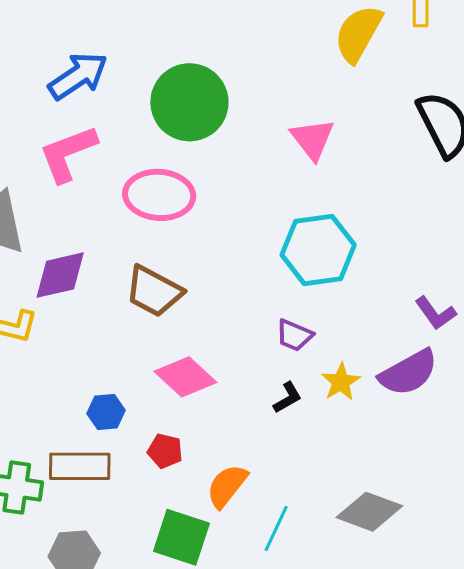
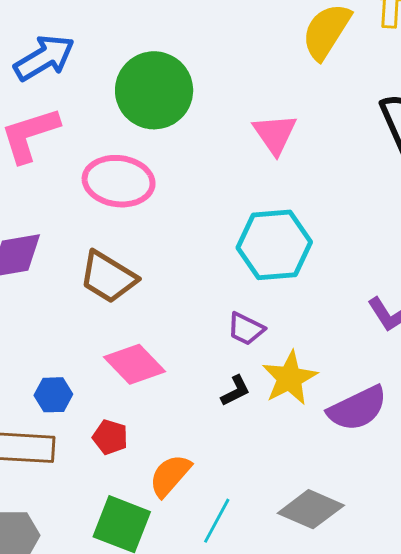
purple semicircle: (408, 373) -> (357, 408), moved
yellow star: (341, 382) -> (290, 378), size x1.4

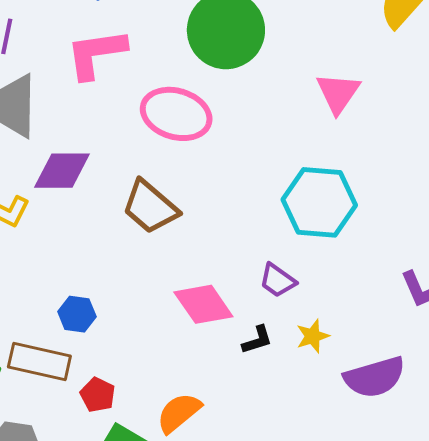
pink diamond: (135, 364) -> (203, 304), moved
yellow star: (290, 378) -> (313, 336), size x0.6
red pentagon: (110, 437) -> (98, 395), moved

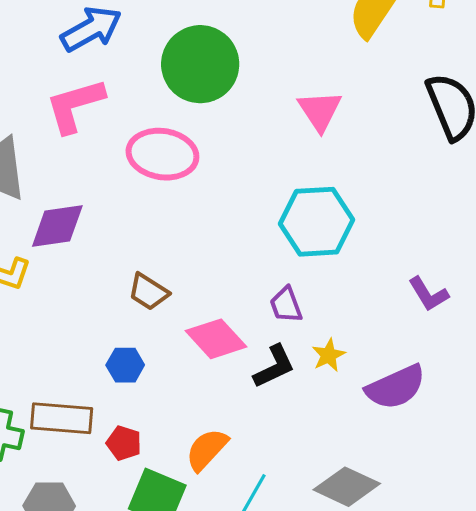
brown trapezoid: (150, 207) -> (148, 292), moved, size x0.7
purple trapezoid: (278, 280) -> (286, 305), turned 42
blue hexagon: (77, 314) -> (125, 365), moved
black L-shape: (257, 340) -> (274, 367), size x1.4

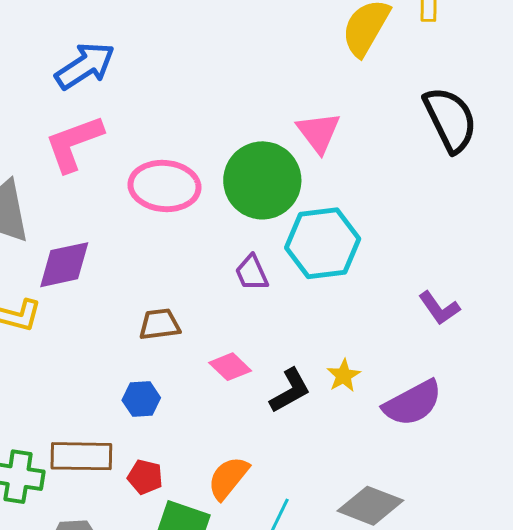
green circle: (200, 64) -> (262, 180), moved
brown trapezoid: (148, 292) -> (160, 324), turned 144
purple trapezoid: (286, 305) -> (252, 273), moved
pink diamond: (216, 339) -> (230, 367), size x0.7

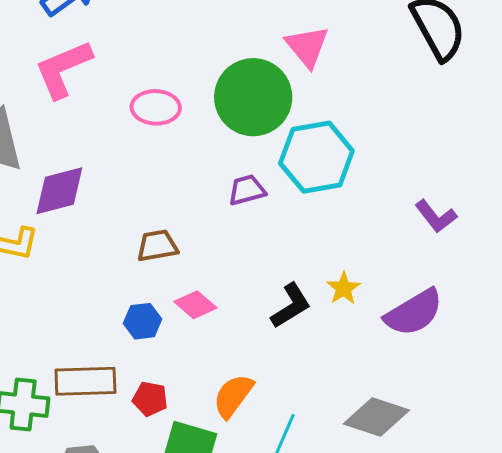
pink ellipse: (164, 186) -> (156, 107), size x0.7
purple trapezoid: (252, 273) -> (247, 190), turned 102
pink diamond: (230, 367) -> (195, 305), moved

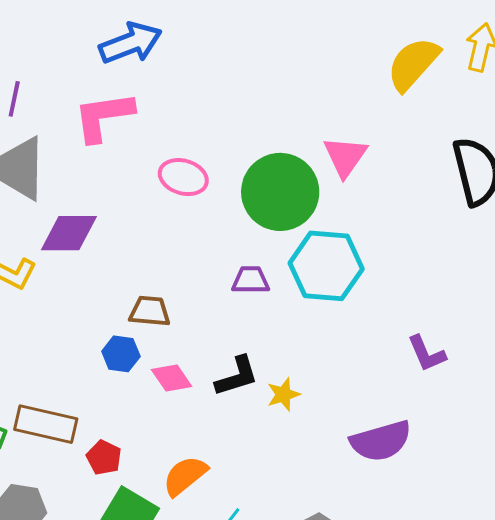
yellow star: (344, 288) -> (283, 394), moved
black L-shape: (291, 306) -> (237, 376), moved
blue hexagon: (143, 321) -> (121, 354), moved

